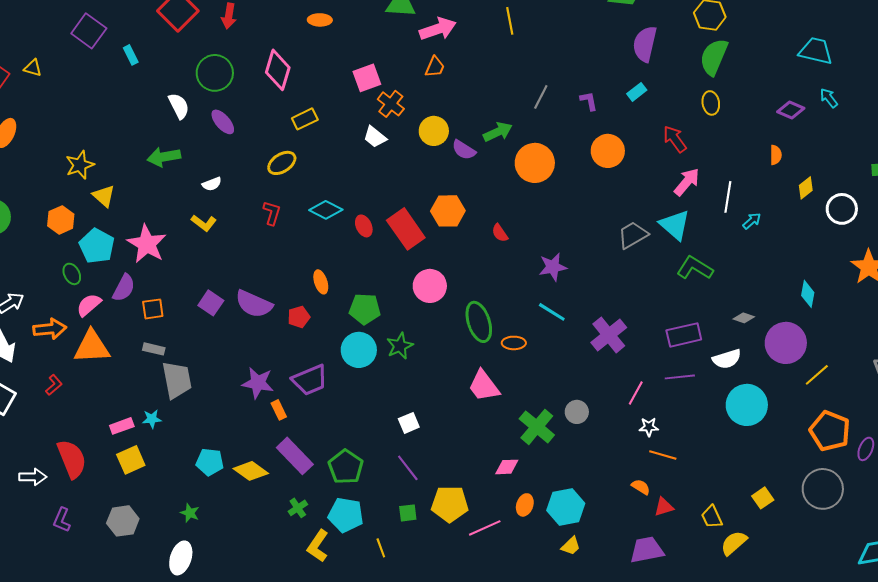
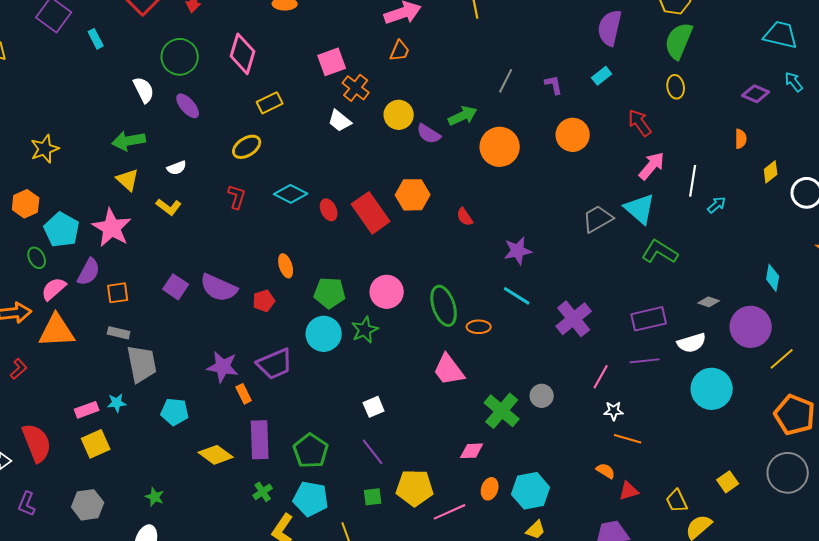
yellow triangle: (104, 196) -> (128, 180), moved
pink circle: (430, 286) -> (387, 292), moved
purple rectangle: (295, 456) -> (260, 440), turned 42
cyan pentagon: (210, 462) -> (175, 412), moved

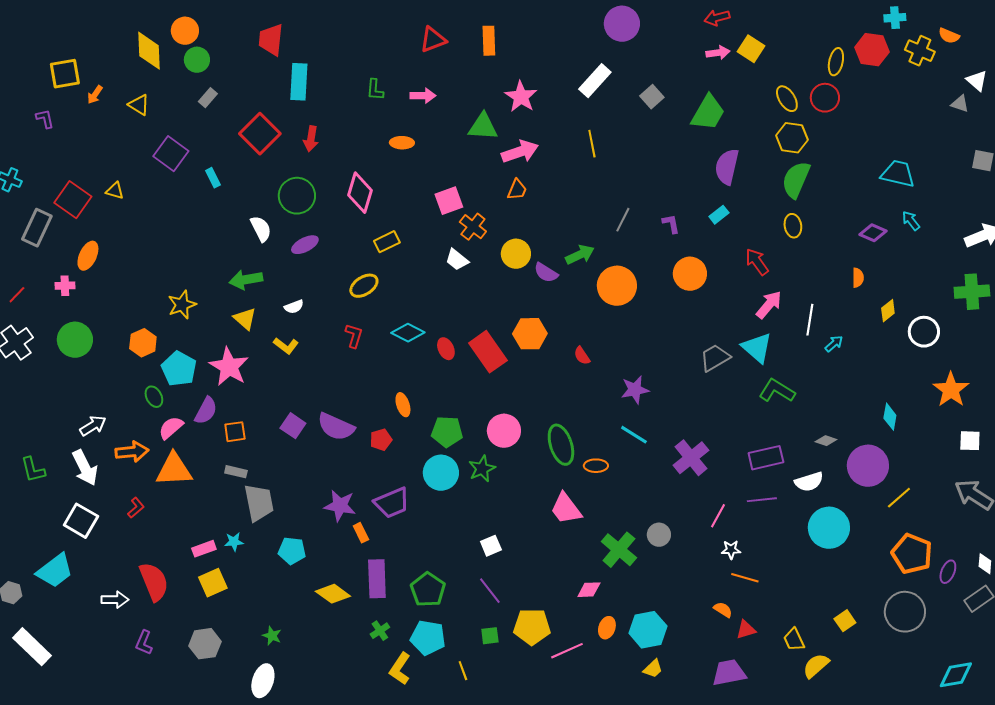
purple ellipse: (188, 106) -> (305, 245), turned -76
yellow star: (45, 149) -> (182, 305), moved

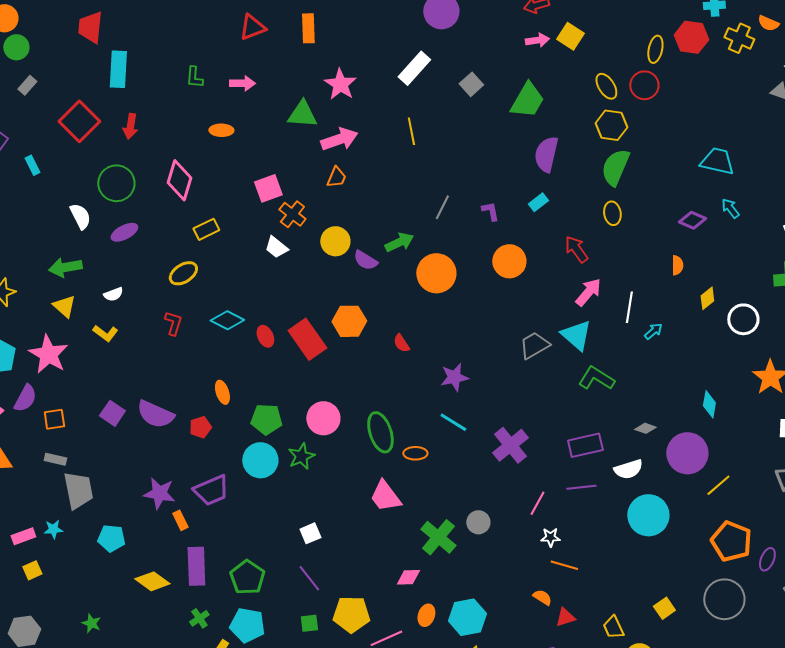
yellow square: (213, 583) -> (32, 570), size x0.7

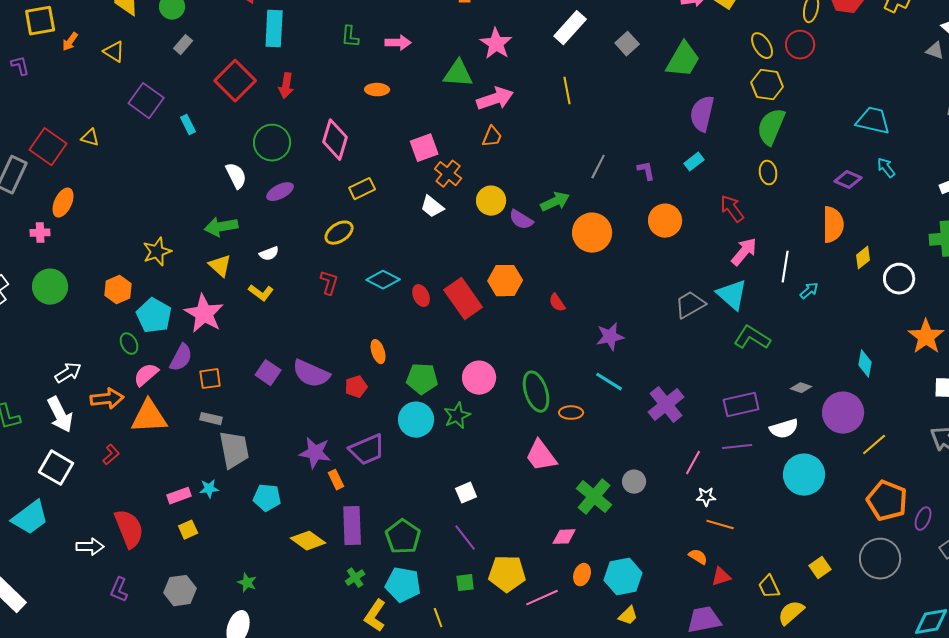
orange semicircle: (677, 265) -> (833, 225), size x1.8

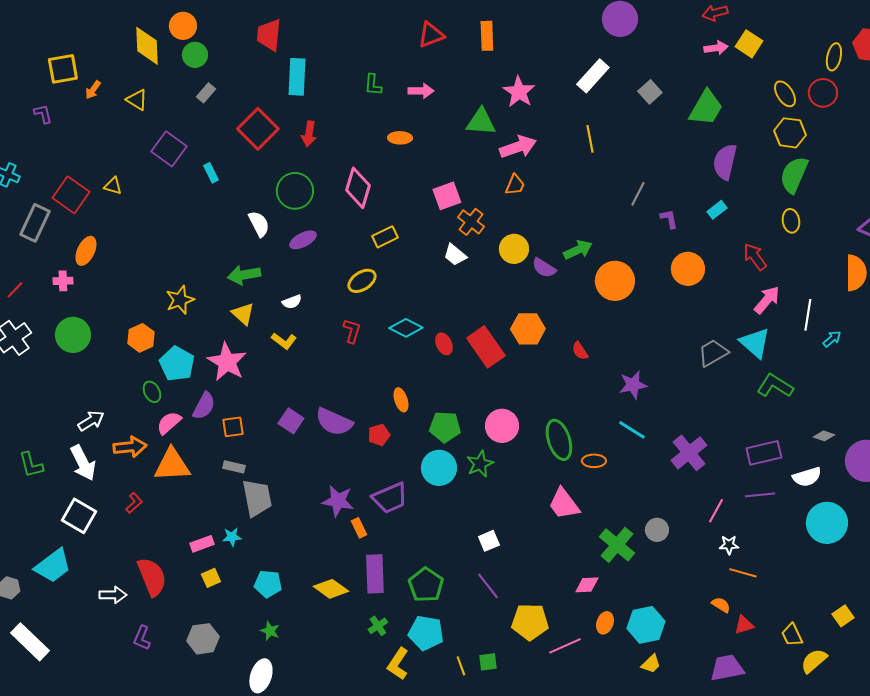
gray line: (598, 167) -> (638, 194), moved
cyan pentagon: (267, 498) -> (268, 584), moved
green square: (465, 583) -> (488, 662), moved

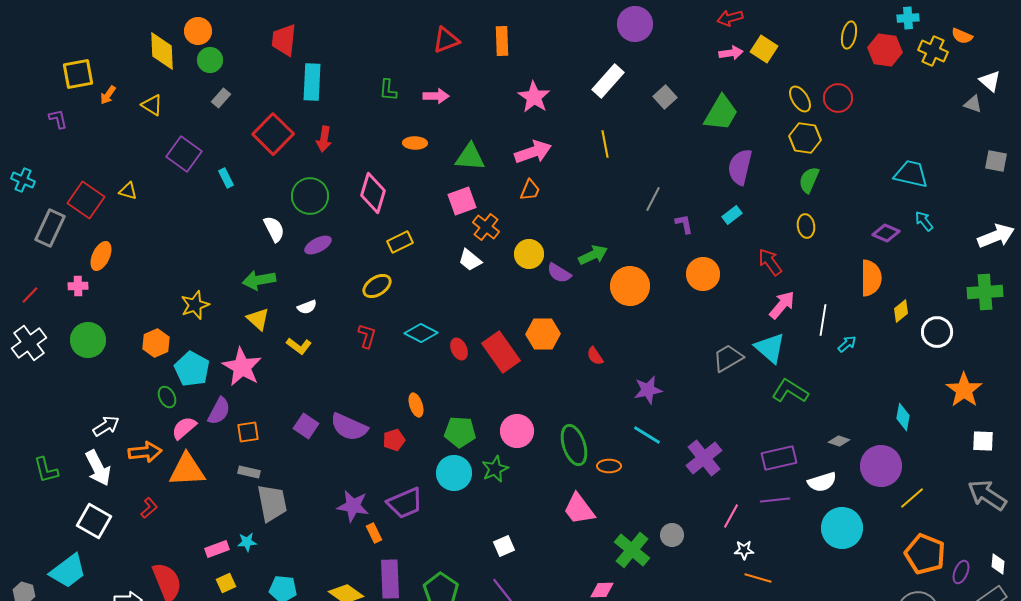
yellow ellipse: (834, 57) -> (849, 35), moved
green triangle: (481, 122) -> (470, 157), moved
green semicircle: (794, 175) -> (809, 180), size x0.7

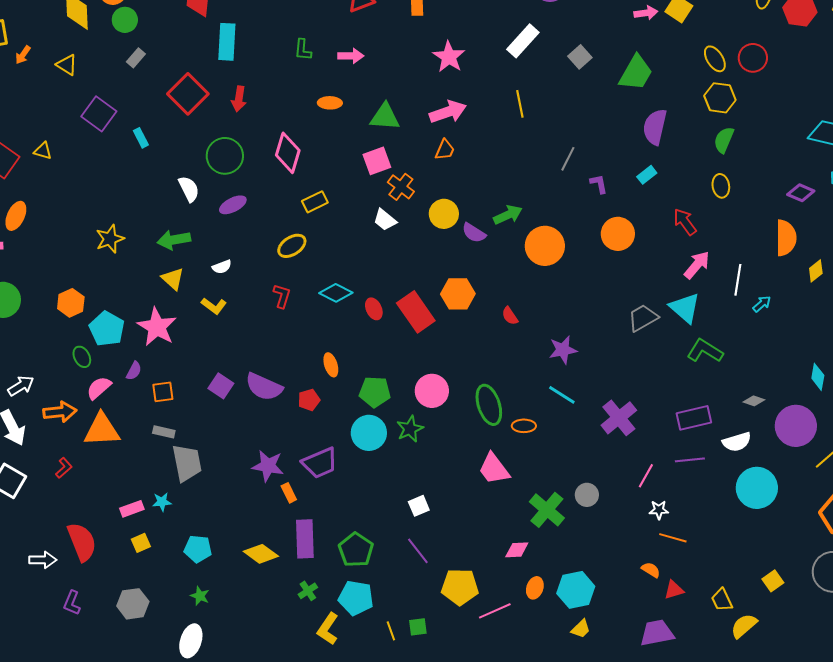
yellow star: (195, 305) -> (110, 239), moved
purple semicircle: (219, 411) -> (134, 371), size x0.7

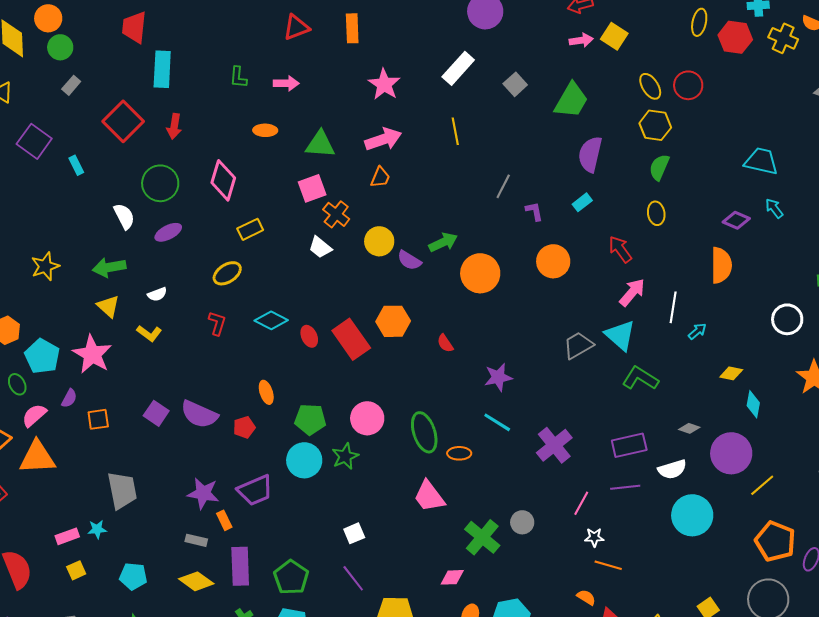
yellow diamond: (816, 271) -> (731, 373), moved, turned 50
gray rectangle: (164, 432) -> (196, 540), moved

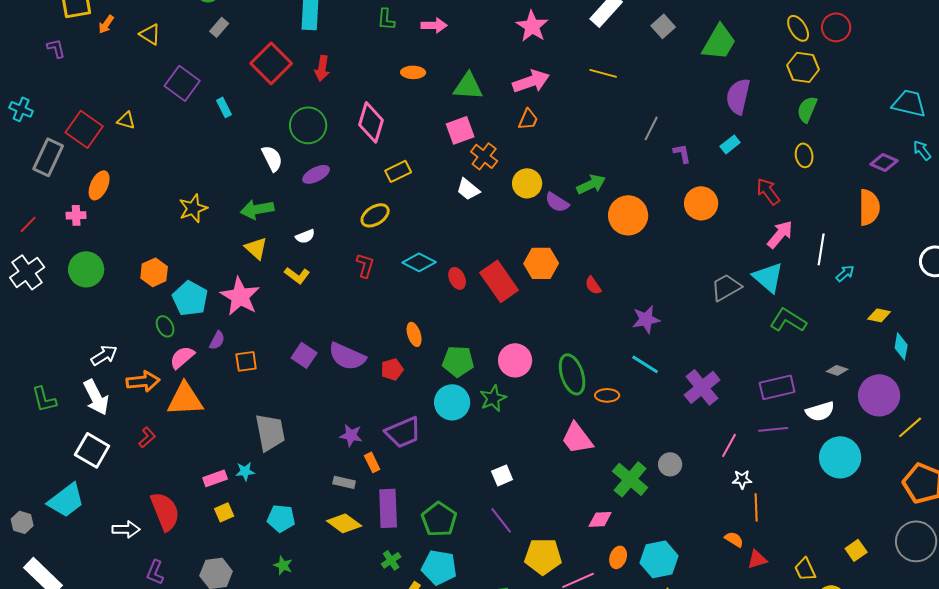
yellow line: (455, 131) -> (603, 73), turned -64
purple star: (203, 493) -> (351, 435), size x0.7
orange line: (608, 565) -> (756, 507), turned 72

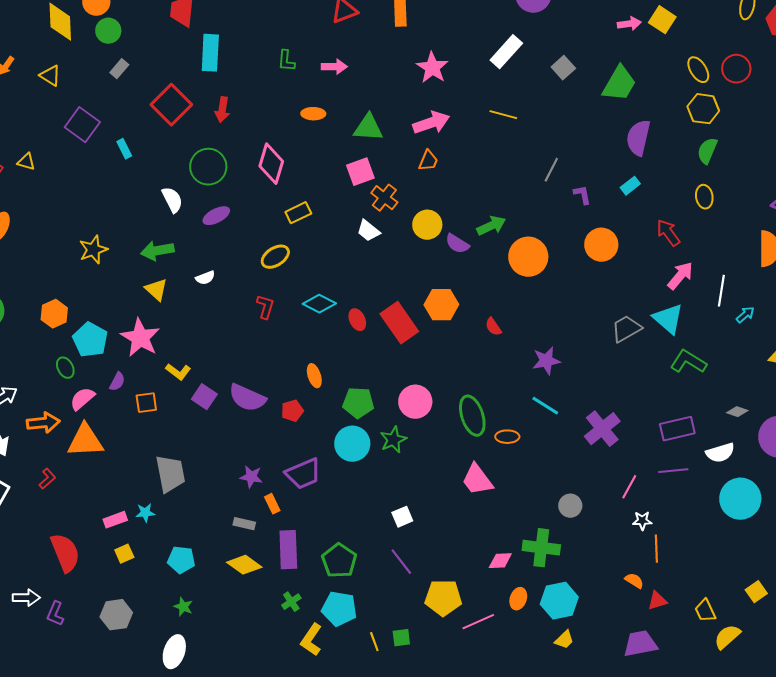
yellow L-shape: (297, 275) -> (178, 372), moved
green cross: (630, 479) -> (541, 548), moved, turned -33
white arrow: (126, 529) -> (26, 598), moved

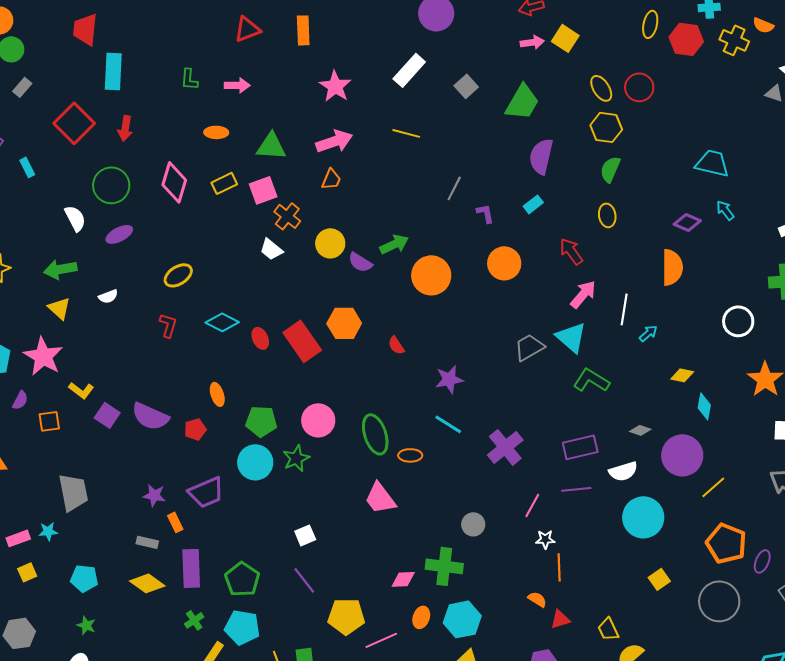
yellow rectangle: (298, 213) -> (224, 183), moved
yellow square: (756, 592) -> (659, 579), moved

